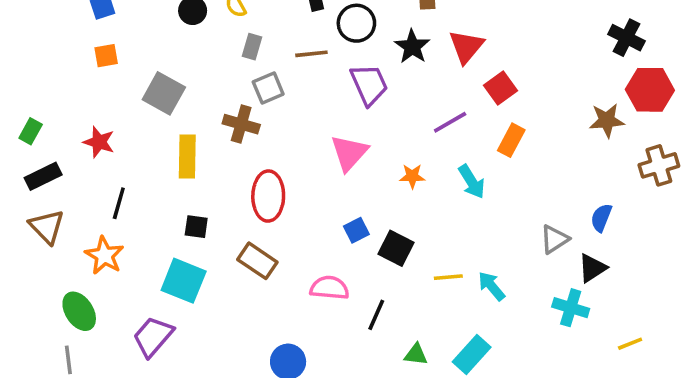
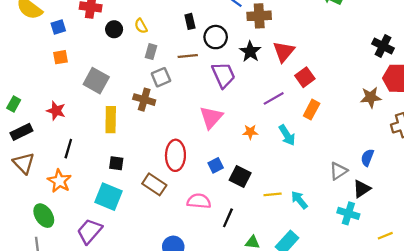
red ellipse: (268, 196) -> (175, 155), moved

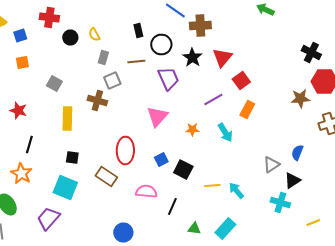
gray square: (96, 81) -> (54, 84), size x0.7

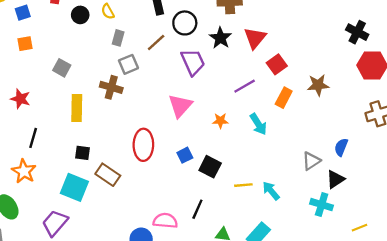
brown line: (136, 62) -> (156, 43), turned -36
brown star: (300, 98) -> (318, 85), moved
brown rectangle: (106, 176) -> (108, 175), moved
pink semicircle: (146, 192) -> (165, 221), moved

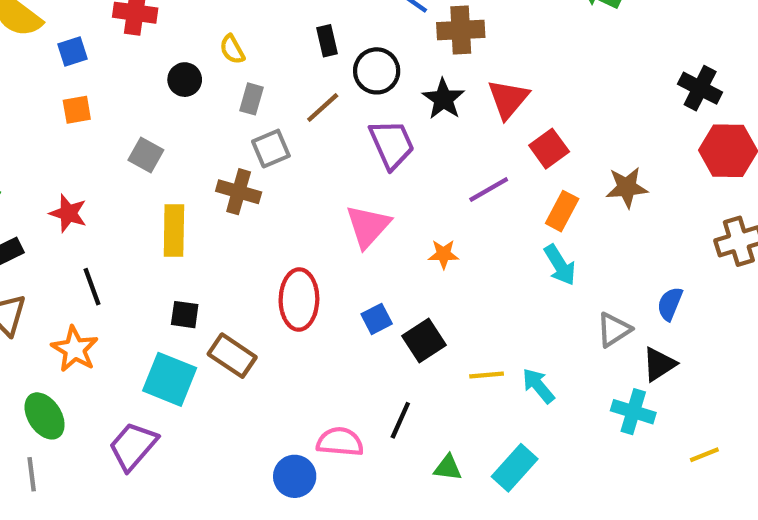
black circle: (80, 15) -> (185, 80), moved
cyan arrow: (258, 124) -> (560, 265), moved
black line: (33, 138) -> (92, 287), turned -36
black square: (210, 167) -> (424, 340), turned 30

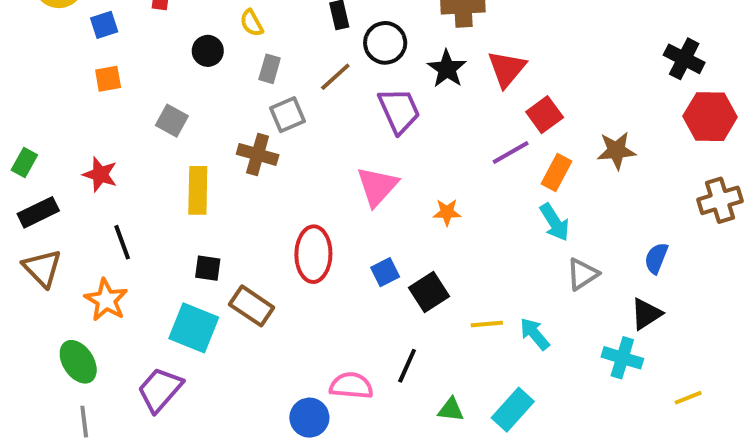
purple line: (489, 190) -> (511, 152), moved
gray triangle: (614, 330) -> (582, 274), moved
gray line: (32, 474) -> (84, 422), moved

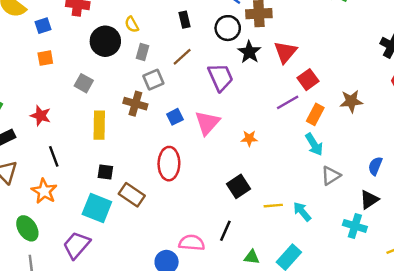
black circle: (385, 43) -> (228, 28), moved
black circle: (208, 51) -> (105, 41), size x1.6
blue square: (385, 272) -> (175, 117), moved

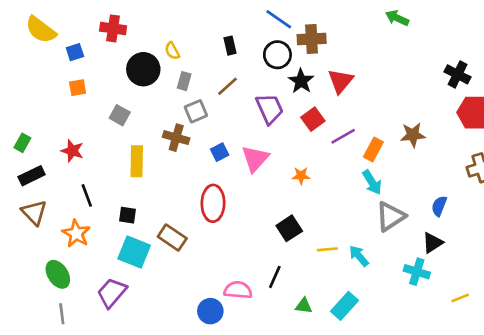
red square: (308, 80) -> (313, 119), moved
black square: (105, 172) -> (128, 215), moved
gray triangle: (331, 176) -> (390, 216), size x1.4

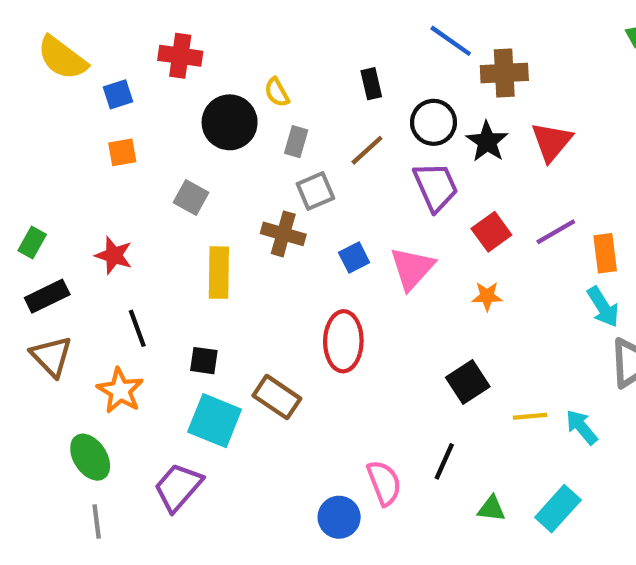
black circle: (277, 55) -> (433, 122), moved
red square: (313, 119) -> (491, 232), moved
orange rectangle: (373, 149) -> (605, 253), turned -35
pink semicircle: (238, 290) -> (384, 483), turned 64

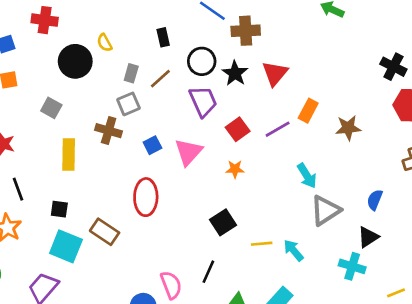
gray rectangle: (296, 142) -> (131, 73), moved
orange rectangle: (605, 253) -> (308, 111), moved, turned 35

